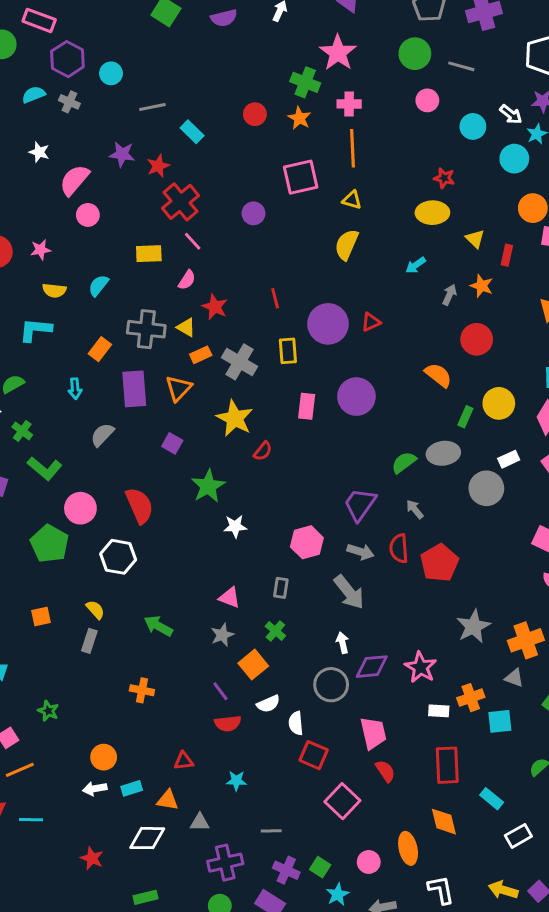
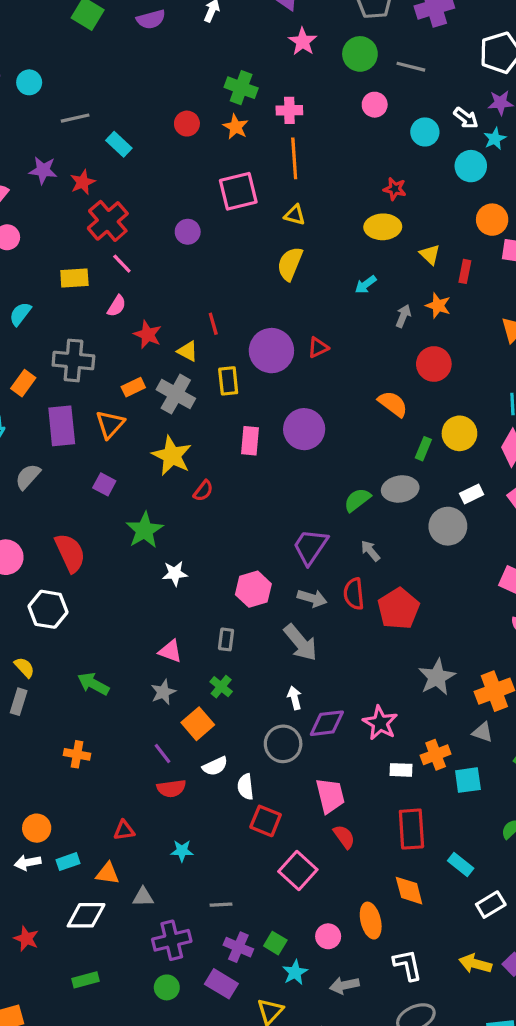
pink star: (338, 53) -> (303, 42), moved, size x0.7
yellow triangle: (186, 327) -> (188, 351), moved

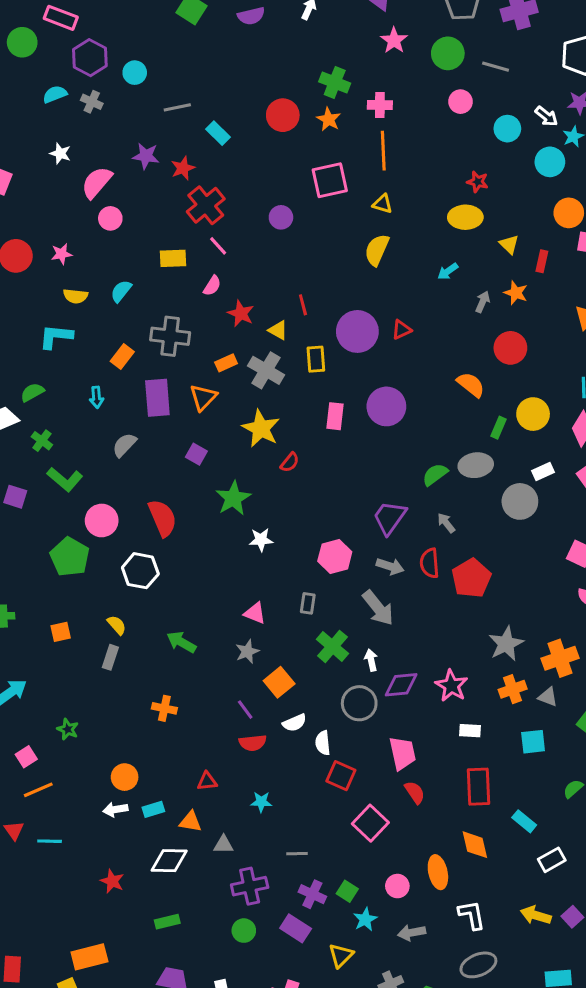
red circle: (187, 124) -> (283, 115), size x1.4
green cross: (221, 687) -> (332, 646), moved, size x1.5
orange cross: (436, 755) -> (513, 689), moved

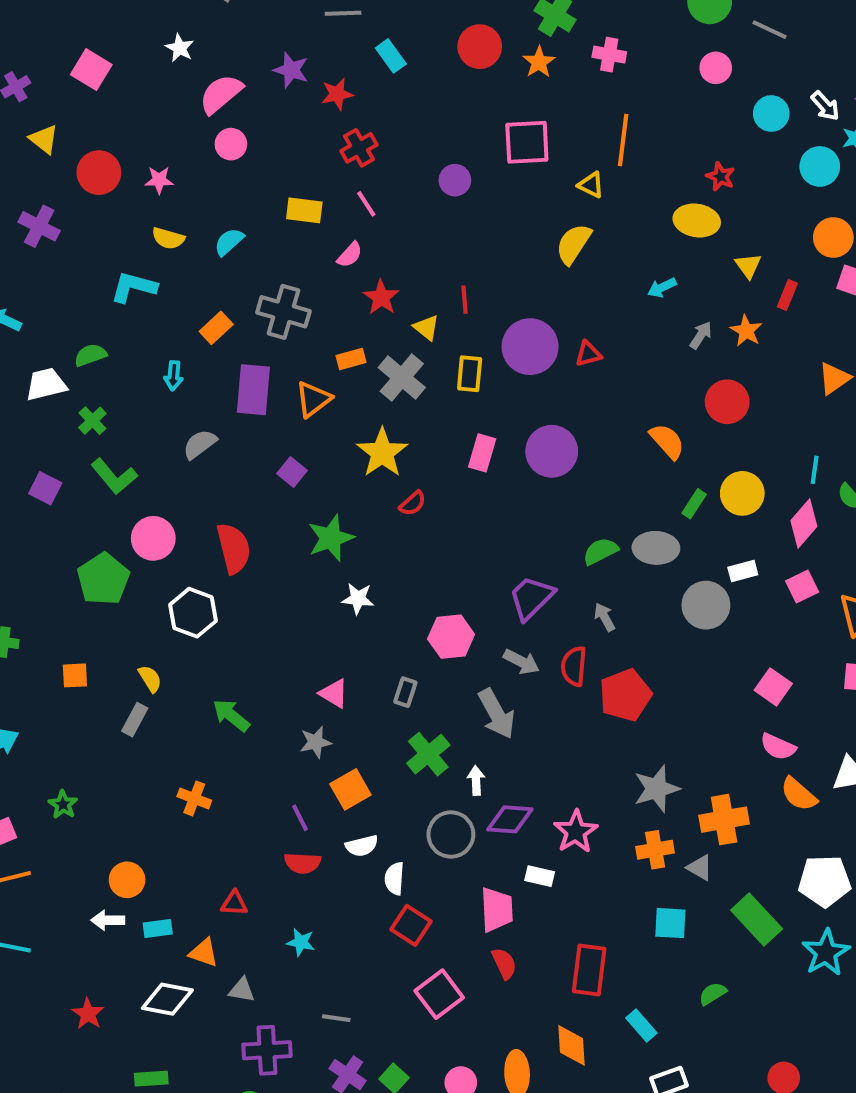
orange line: (383, 151) -> (623, 140), moved
red cross: (206, 205) -> (359, 148), size x0.7
white rectangle: (470, 731) -> (540, 876), moved

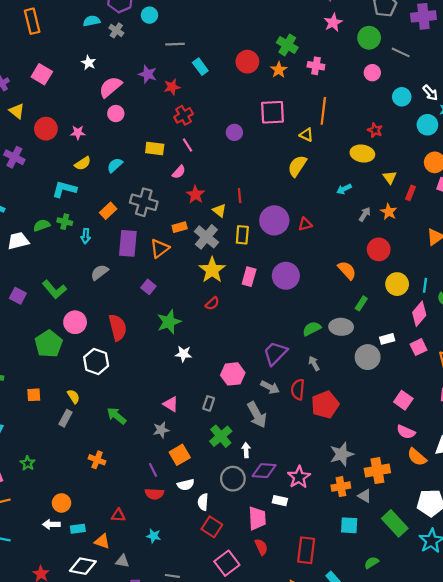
yellow semicircle: (168, 238) -> (83, 163), turned -49
green cross: (92, 421) -> (65, 222), moved, turned -32
yellow star: (382, 453) -> (212, 270), moved
yellow circle: (742, 493) -> (397, 284), moved

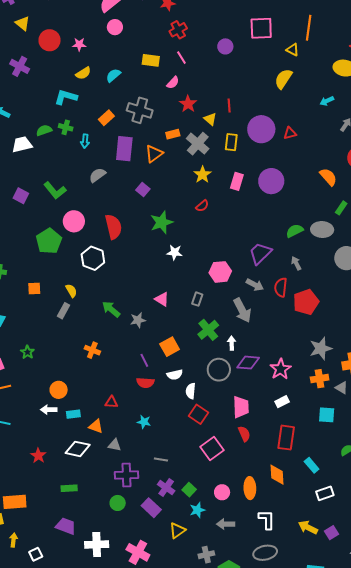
yellow star: (212, 270) -> (202, 175), size x0.7
gray star: (161, 430) -> (138, 320), moved
white rectangle: (280, 501) -> (282, 402), moved, turned -40

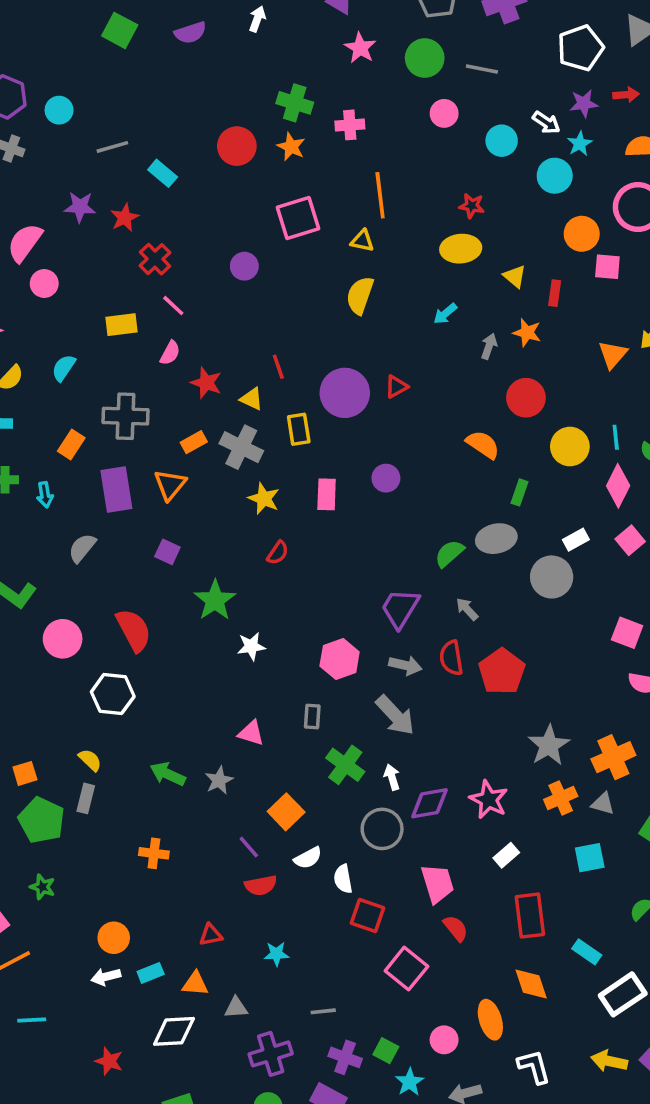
purple circle: (271, 181) -> (386, 478), size x0.6
green pentagon: (49, 241) -> (41, 820), moved
white rectangle: (325, 493) -> (623, 994), size x1.4

